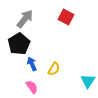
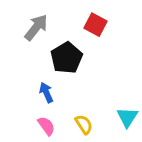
black pentagon: (19, 44) -> (67, 58), moved
yellow semicircle: (54, 69) -> (84, 124), moved, turned -64

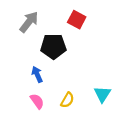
black pentagon: (67, 58) -> (53, 46), turned 30
yellow semicircle: (84, 124) -> (67, 100), turned 63

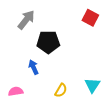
red square: (77, 20) -> (90, 18), moved
pink semicircle: (37, 101) -> (16, 91), moved, turned -64

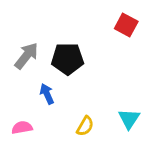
gray arrow: (26, 20) -> (26, 56), moved

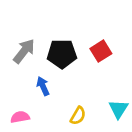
red square: (126, 25) -> (101, 51), moved, turned 30

